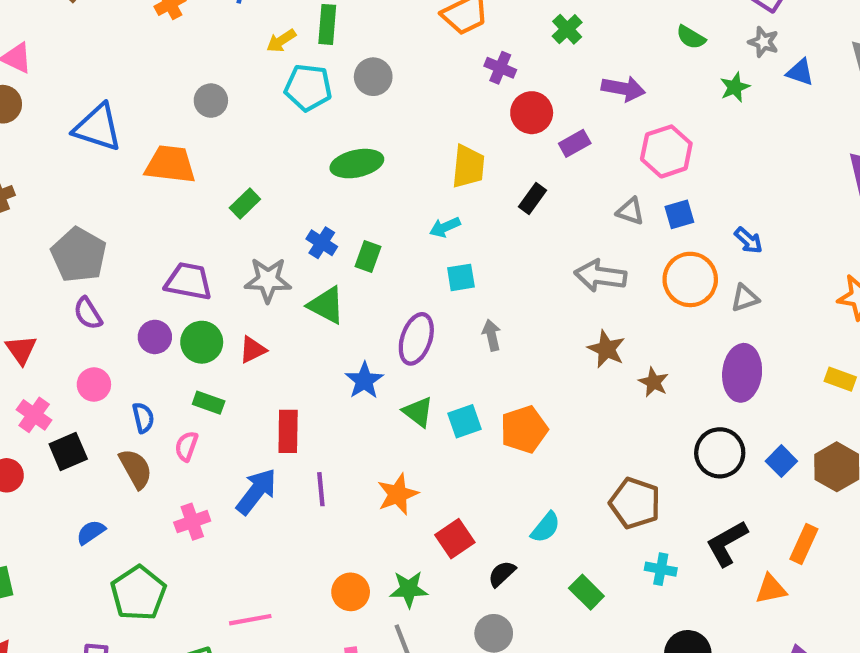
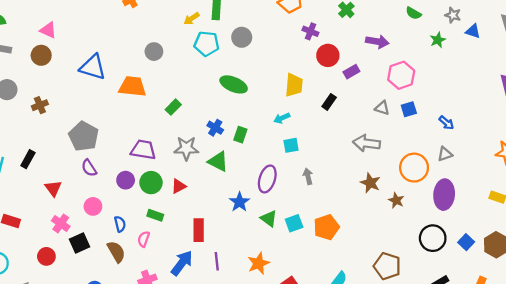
green ellipse: (357, 164) -> (234, 84), turned 36
orange circle: (690, 279) -> (414, 168), moved

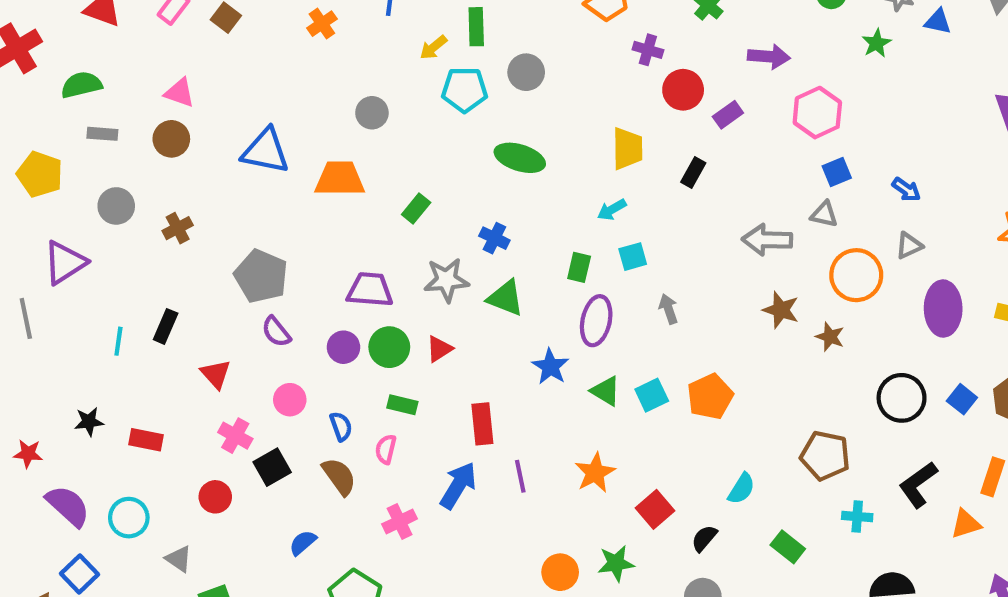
gray triangle: (382, 108) -> (824, 214), moved
green rectangle: (240, 135) -> (579, 267), moved
purple ellipse: (444, 195) -> (943, 309), moved

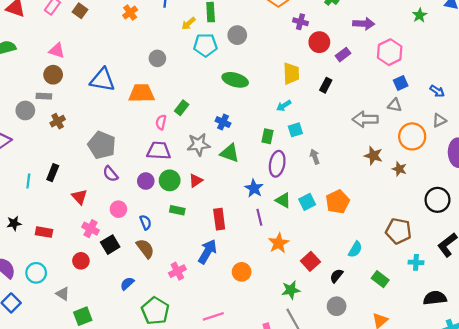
gray rectangle: (102, 134) -> (44, 96), moved
pink semicircle: (386, 449) -> (161, 122), moved
purple line: (520, 476) -> (259, 217), moved
orange circle: (560, 572) -> (242, 272), moved

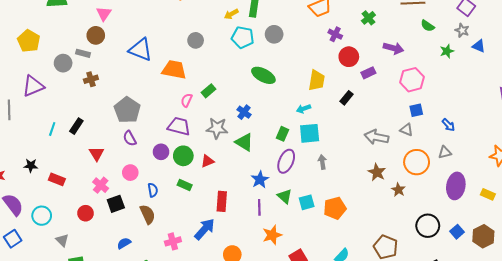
pink triangle: (57, 51) -> (104, 14), turned 35
cyan square: (295, 130) -> (310, 133), size x1.5

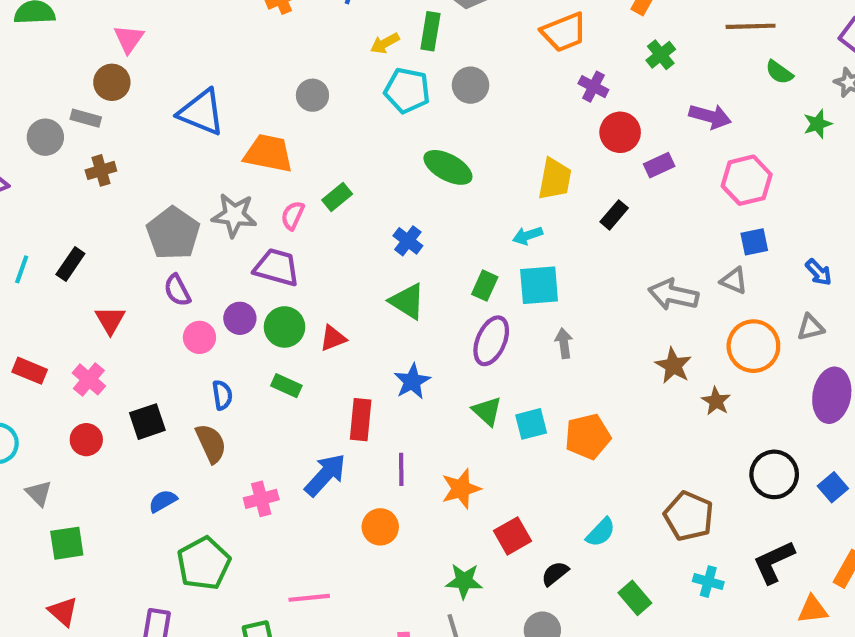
gray star: (217, 128) -> (234, 215), moved
pink circle: (130, 173) -> (199, 337), moved
blue star: (260, 180) -> (412, 381), moved
pink cross: (101, 185) -> (89, 379), moved
purple line: (259, 207) -> (401, 469), moved

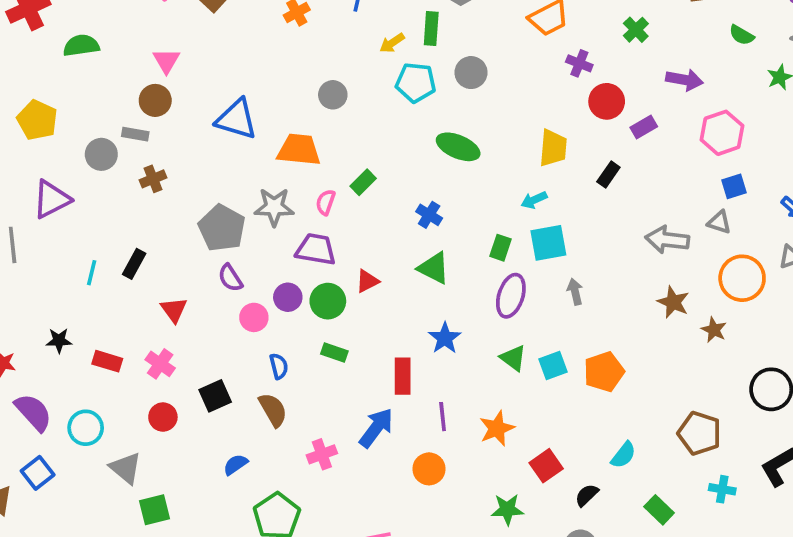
red triangle: (333, 338) -> (367, 281), moved
gray triangle: (39, 493) -> (126, 468), size x1.4

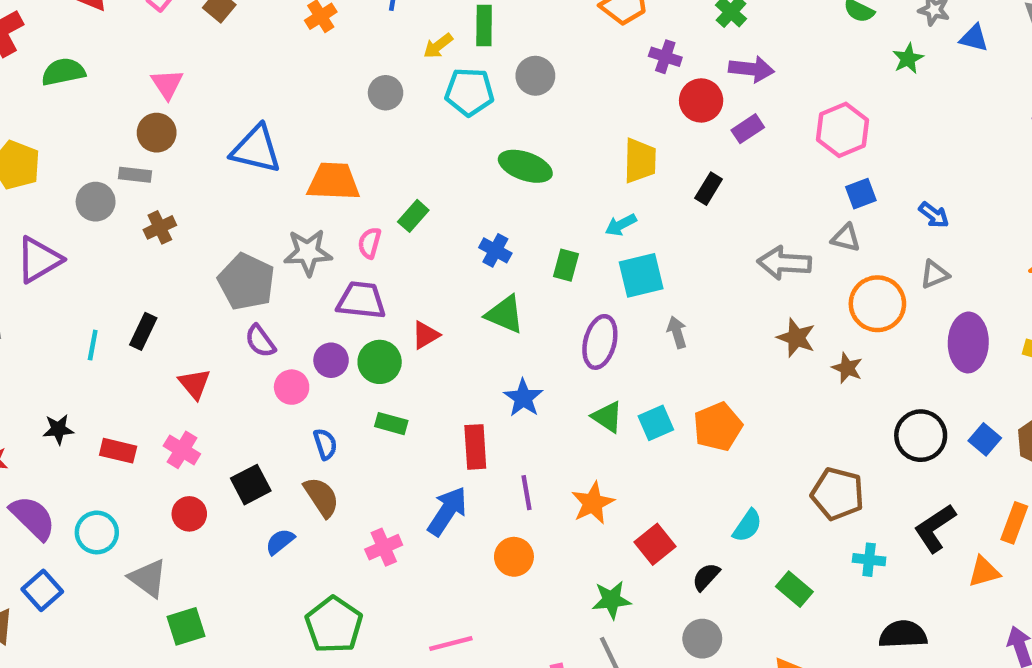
purple arrow: (684, 80) -> (751, 69), moved
gray circle: (333, 95) -> (386, 93), moved
green rectangle: (501, 248) -> (566, 265), moved
blue semicircle: (235, 465) -> (280, 542), moved

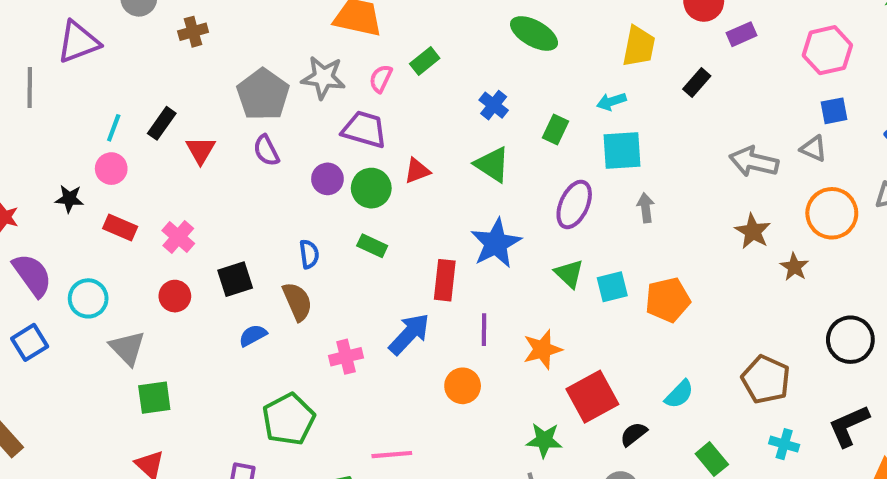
red triangle: (195, 384) -> (201, 150), moved
pink circle: (292, 387) -> (111, 169), moved
blue star: (523, 398) -> (496, 243), size x1.4
red square: (655, 544) -> (592, 397), size x1.4

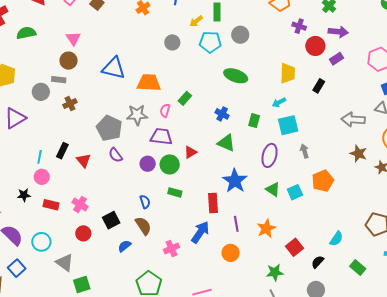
orange pentagon: (668, 300) -> (323, 181), moved
red square: (592, 397) -> (294, 247), size x0.7

